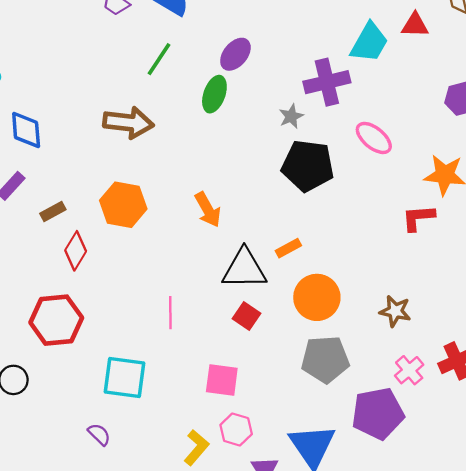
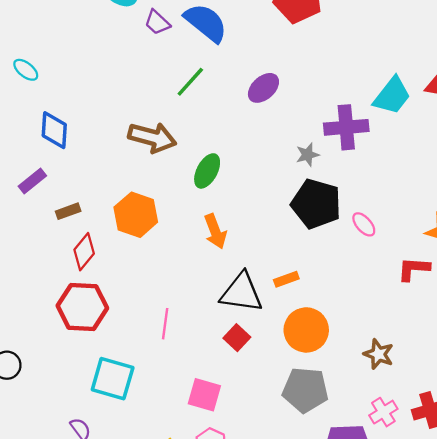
green ellipse: (214, 94) -> (207, 171), moved
pink ellipse: (374, 138) -> (364, 224), moved, size x0.7
red hexagon: (56, 320) -> (82, 307), moved

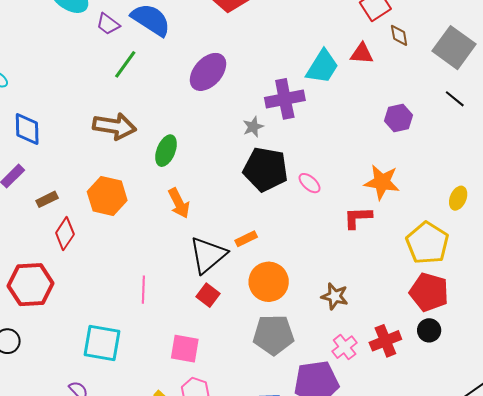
green line: (190, 82) -> (125, 64), moved
purple ellipse: (263, 88) -> (208, 72), size x1.4
black triangle: (241, 293) -> (208, 255), turned -42
red hexagon: (82, 307) -> (31, 285), moved

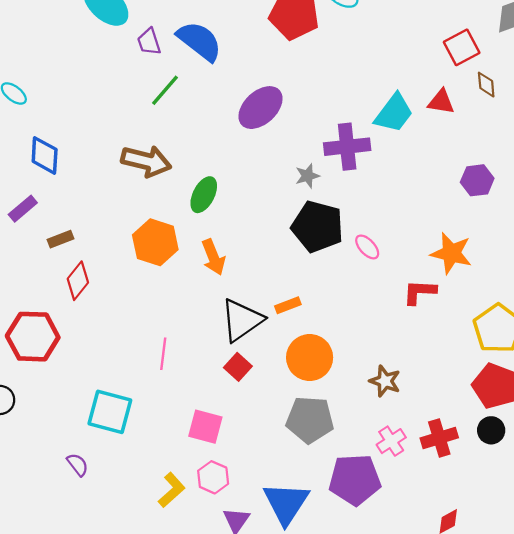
purple trapezoid: (108, 24) -> (149, 42), turned 30
orange hexagon: (107, 196) -> (155, 242), moved

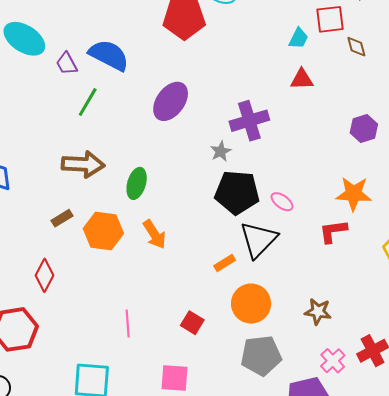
red square: (462, 47) -> (330, 19), turned 32
red triangle: (441, 102) -> (302, 79), moved
cyan trapezoid: (394, 113) -> (298, 38), moved, size x0.6
brown rectangle: (60, 239) -> (62, 218), moved
black triangle: (242, 320) -> (258, 240), moved

